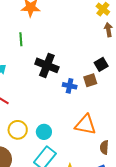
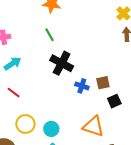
green line: (21, 39) -> (50, 35), moved, turned -32
black square: (101, 64) -> (114, 101), moved

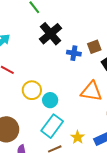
black cross: (62, 63) -> (50, 34), turned 30
yellow circle: (25, 124) -> (32, 90), moved

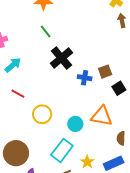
cyan circle: (50, 100) -> (75, 124), moved

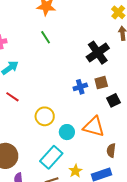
black cross: (61, 58) -> (98, 53), moved
blue cross: (85, 78) -> (80, 87), turned -32
yellow circle: (42, 114) -> (45, 116), moved

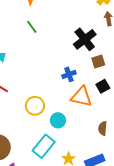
brown square: (101, 83) -> (98, 62), moved
orange triangle: (94, 127) -> (81, 97), moved
brown semicircle: (111, 150) -> (103, 128), moved

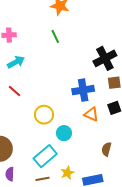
blue cross: (69, 74) -> (83, 90), size x1.5
orange triangle: (81, 97) -> (91, 114), size x0.7

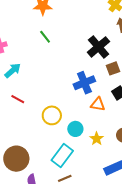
yellow star: (67, 173) -> (97, 139), moved

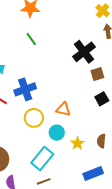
blue cross: (84, 83) -> (25, 89), moved
orange triangle: (98, 104) -> (63, 109), moved

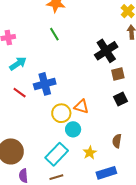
yellow circle: (34, 118) -> (61, 113), moved
yellow star: (77, 143) -> (90, 153), moved

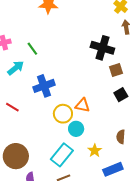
green line: (54, 34) -> (32, 49), moved
black cross: (106, 51) -> (102, 48), turned -35
red line: (20, 93) -> (12, 107), moved

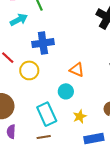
yellow circle: (63, 114) -> (29, 70), moved
cyan rectangle: (62, 155) -> (47, 114), turned -75

